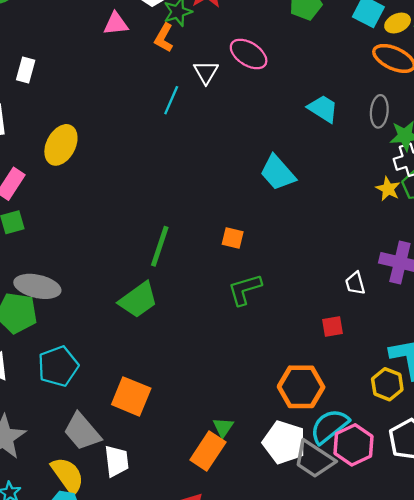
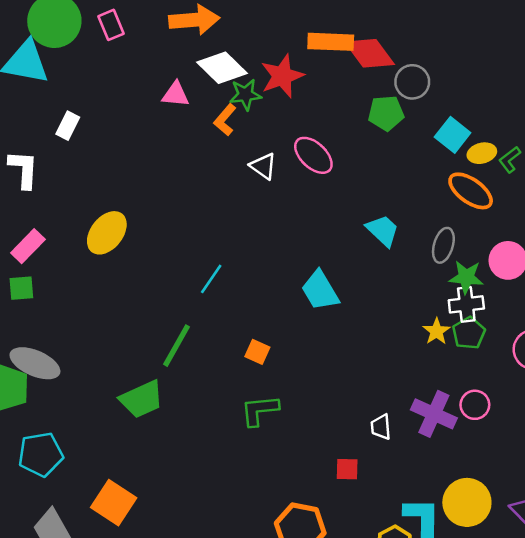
white triangle: (206, 72) -> (263, 166), turned -36
cyan line: (171, 100) -> (211, 279), moved
yellow ellipse: (61, 145) -> (107, 233), moved

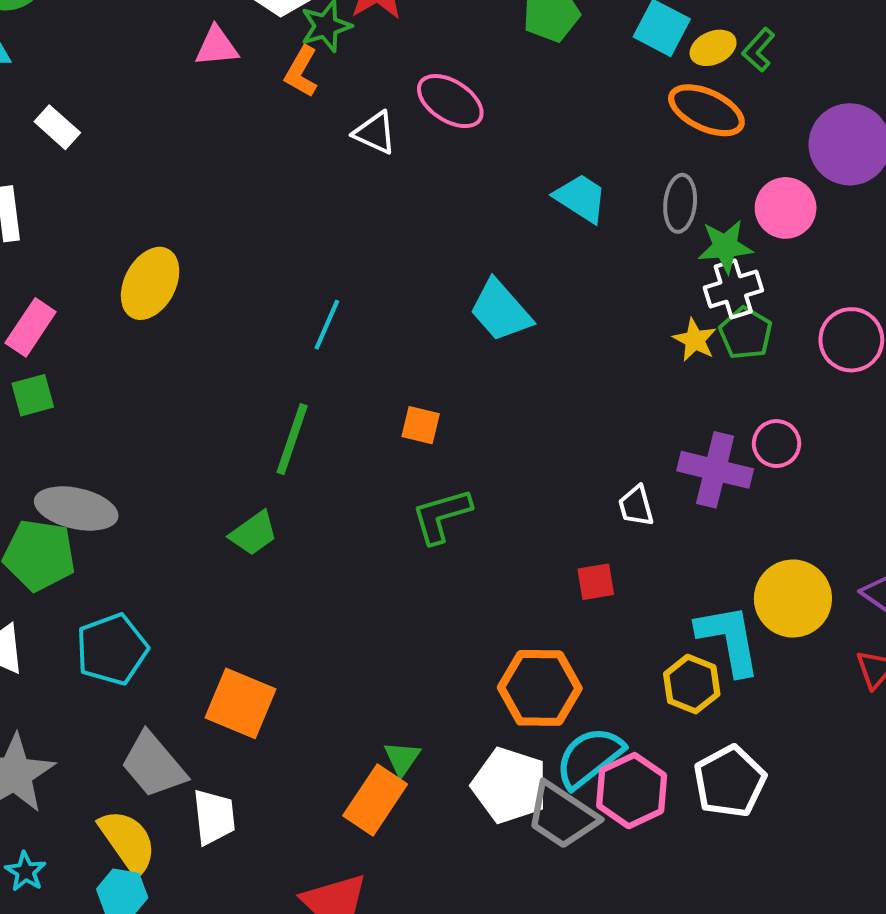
white rectangle: (68, 126) -> (57, 127), turned -64
green trapezoid: (142, 399) -> (254, 533), size x0.7

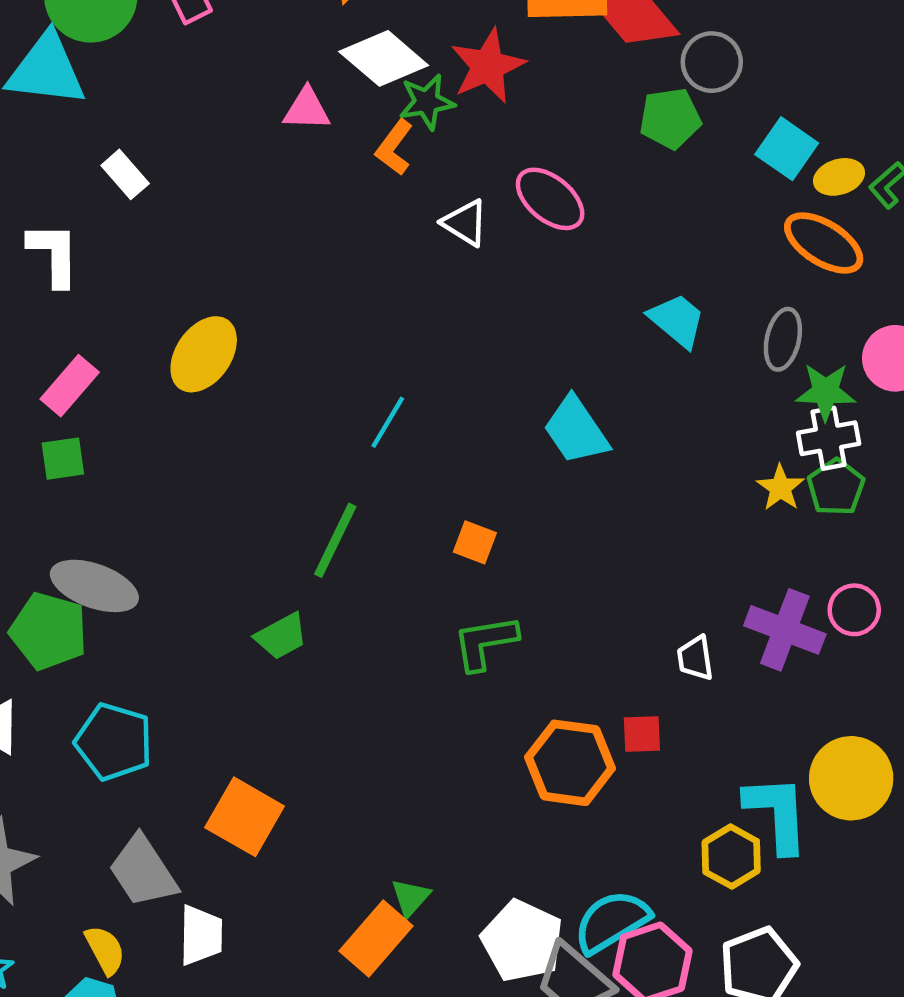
cyan pentagon: (112, 649) -> (114, 742), turned 30
orange hexagon: (540, 688) -> (570, 763), moved
yellow semicircle: (128, 841) -> (105, 950), size x0.7

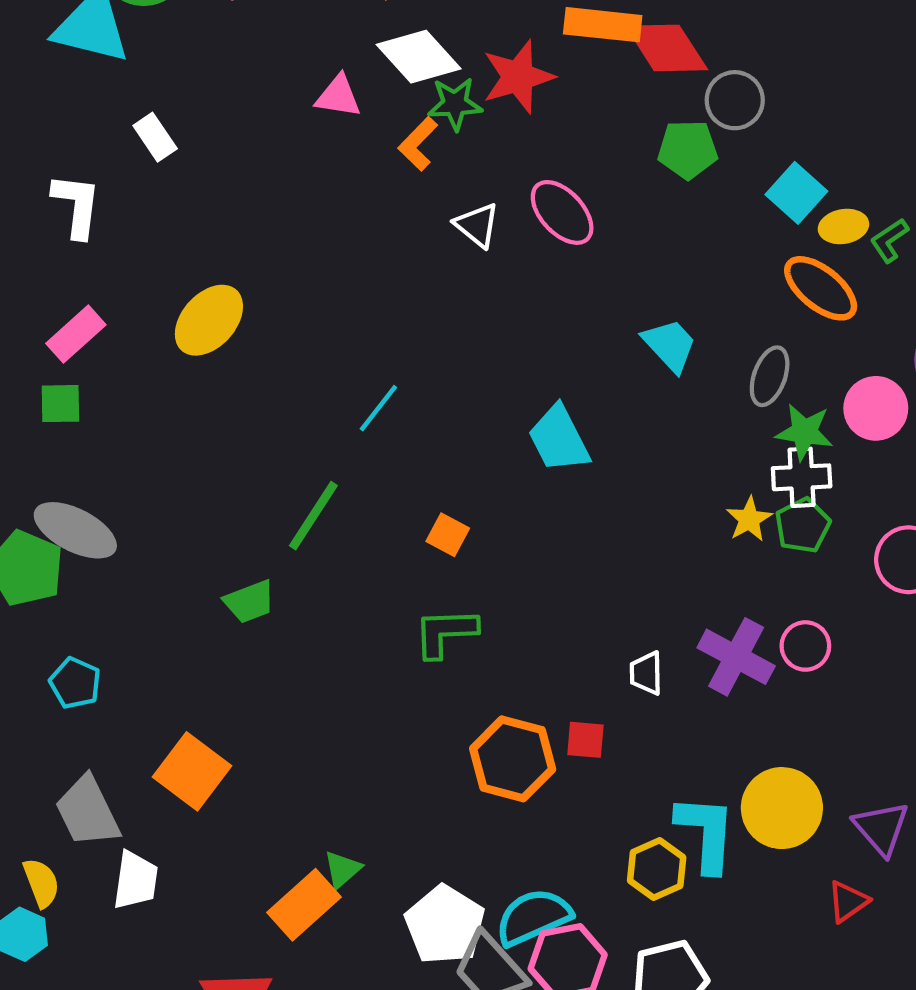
cyan pentagon: (114, 742) -> (75, 683), size x0.7

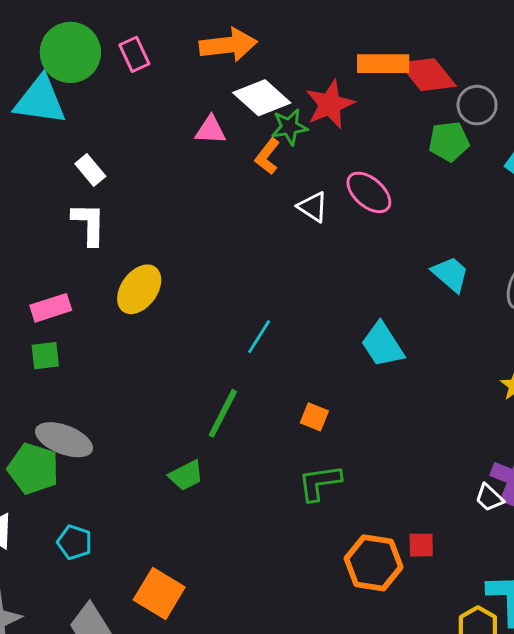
white L-shape: (77, 205) -> (89, 224), moved
pink rectangle: (76, 334) -> (51, 308), turned 30
white trapezoid: (646, 673) -> (489, 498), moved, turned -40

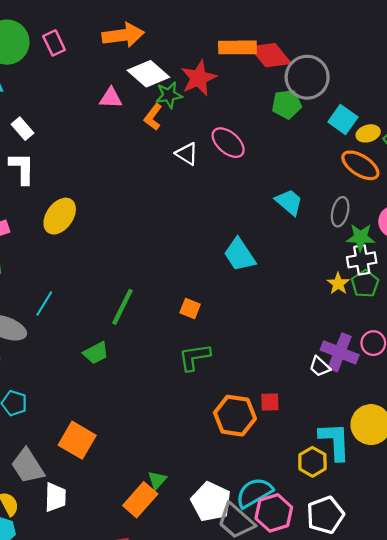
gray circle: (477, 105) -> (307, 77), size x1.5
cyan line: (259, 337) -> (44, 303), moved

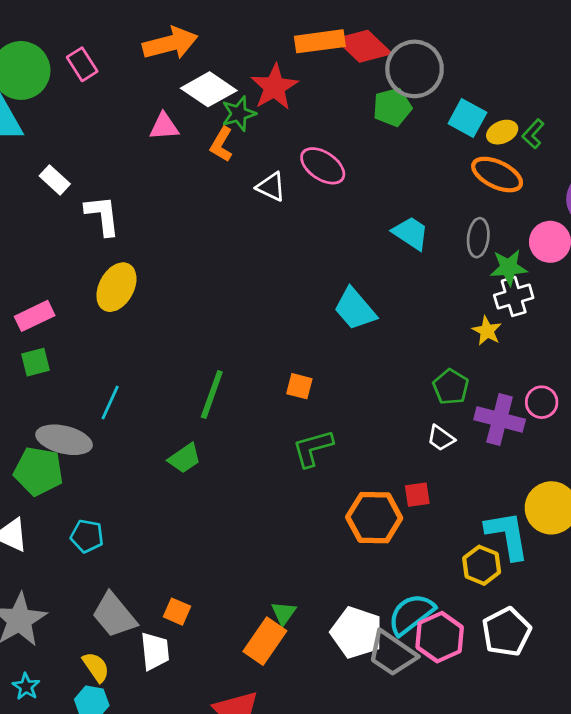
white L-shape: (22, 168) -> (102, 215), moved
green pentagon: (365, 284) -> (451, 387), moved
white trapezoid: (320, 367) -> (441, 438), moved
orange square: (77, 440) -> (177, 612), moved, size x0.6

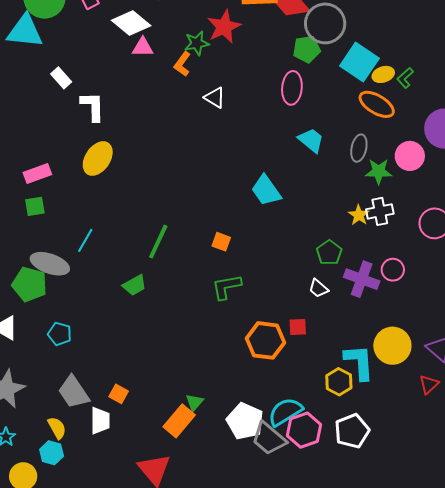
white diamond: (209, 89) -> (131, 23), moved
cyan square: (467, 118) -> (359, 62), size x1.4
pink ellipse: (323, 166) -> (292, 88), moved, turned 56
white cross: (514, 296) -> (380, 211), moved

